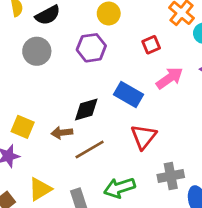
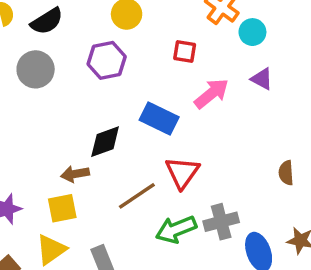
red square: (151, 45) -> (185, 51), turned 36
yellow square: (23, 127) -> (62, 208), moved, turned -30
brown line: (90, 150) -> (137, 196), moved
green arrow: (120, 188) -> (176, 229), moved

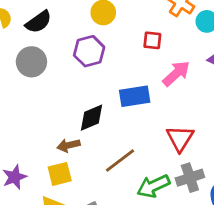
blue rectangle: (159, 118) -> (135, 96), turned -32
red triangle: (182, 173) -> (180, 138), moved

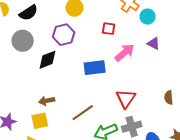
black diamond: (92, 118) -> (48, 60), moved

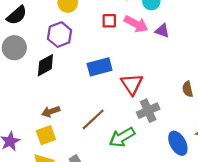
pink arrow: (125, 53) -> (136, 24), moved, turned 75
red triangle: (126, 99) -> (132, 84), moved
gray cross: (132, 127) -> (148, 111), moved

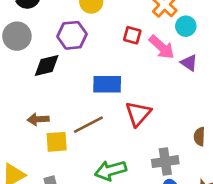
gray cross: (148, 111) -> (165, 162), moved
brown line: (93, 119) -> (88, 125), moved
yellow square: (46, 135) -> (57, 142), moved

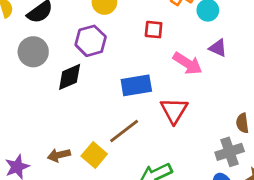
pink arrow: (162, 47) -> (188, 63), moved
brown arrow: (38, 119) -> (59, 155), moved
yellow square: (57, 142) -> (94, 155), turned -35
gray cross: (165, 162) -> (230, 152), moved

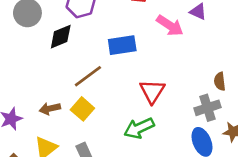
red triangle: (174, 111) -> (152, 91), moved
brown line: (124, 131) -> (88, 76), moved

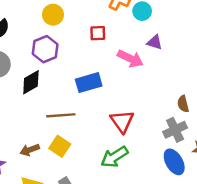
brown line: (88, 76) -> (61, 115), turned 40

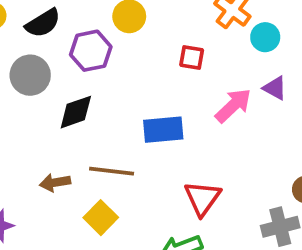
purple hexagon: (45, 49) -> (91, 51), moved
pink arrow: (130, 59) -> (233, 105), turned -80
brown arrow: (30, 150) -> (55, 183), moved

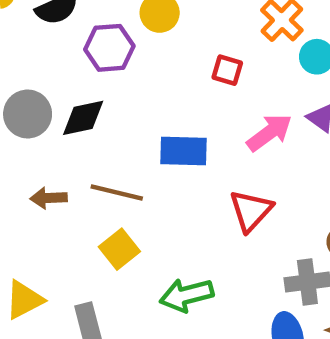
gray circle: (30, 75) -> (28, 114), moved
red triangle: (202, 198) -> (251, 211), moved
yellow square: (101, 218) -> (119, 249), moved

